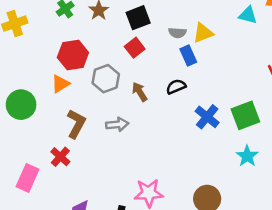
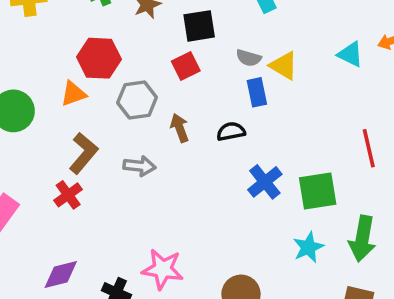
yellow triangle: (203, 33) -> (284, 66), turned 40
red cross: (60, 157) -> (68, 195), moved

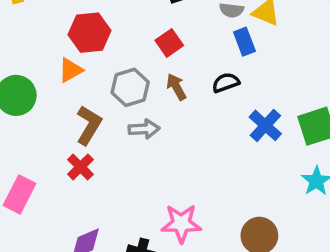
red square: (186, 66) -> (169, 43), moved
gray hexagon: (137, 100) -> (130, 87), moved

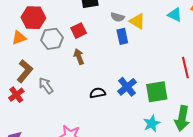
black semicircle: (226, 83) -> (98, 93), moved
gray hexagon: (130, 87) -> (52, 39), moved
gray arrow: (144, 129) -> (46, 86), moved, turned -132

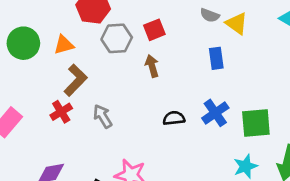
blue rectangle: (122, 36) -> (216, 58), moved
orange triangle: (19, 38) -> (64, 45), moved
gray arrow: (46, 86) -> (103, 116), moved

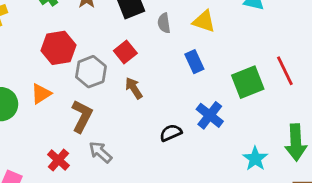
gray semicircle: (210, 15) -> (164, 23), moved, turned 78
brown L-shape: (76, 80) -> (82, 116), moved
green square: (256, 123) -> (248, 82), moved

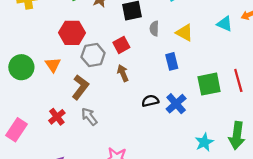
orange triangle: (41, 94) -> (53, 65), turned -42
black semicircle: (171, 133) -> (150, 101), moved

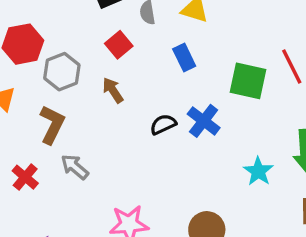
red square: (121, 45) -> (119, 45), moved
green square: (209, 84) -> (248, 81), turned 35

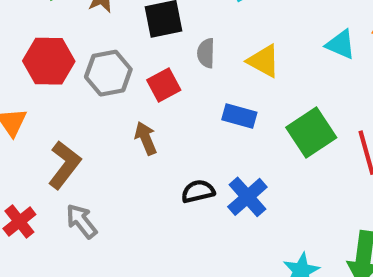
blue rectangle: (184, 58) -> (239, 116), turned -60
gray hexagon: (62, 72) -> (108, 73), moved
green square: (248, 81) -> (311, 133), moved, turned 33

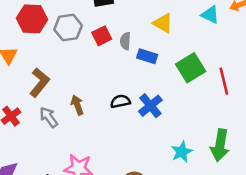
gray semicircle: (206, 53) -> (125, 41), moved
brown arrow: (146, 138) -> (77, 105), moved

